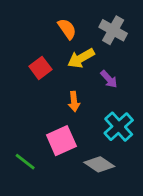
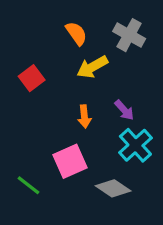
red square: (40, 68) -> (32, 78), moved
purple arrow: (109, 79) -> (124, 110), moved

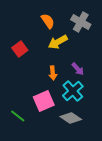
cyan cross: (135, 145) -> (73, 91), moved

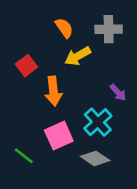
gray cross: (81, 22) -> (109, 29), turned -30
purple arrow: (78, 69) -> (118, 92), moved
orange arrow: (53, 73) -> (53, 91), moved, size x1.5

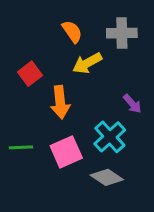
green line: (24, 156) -> (21, 147), moved, turned -40

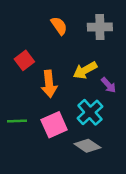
yellow arrow: (87, 63) -> (85, 70), moved

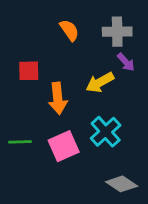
red square: (24, 60) -> (29, 71), turned 36
purple arrow: (109, 85) -> (126, 62), moved
gray diamond: (87, 146) -> (122, 184), moved

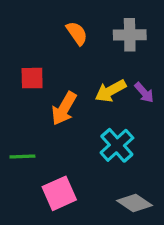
purple arrow: (126, 62) -> (144, 92), moved
orange arrow: (58, 98) -> (64, 108), turned 36
pink square: (64, 146) -> (59, 193), moved

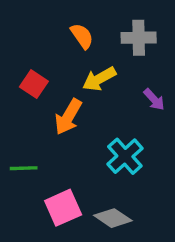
red square: (32, 78) -> (34, 84), turned 35
yellow arrow: (110, 91) -> (99, 79), moved
gray diamond: (135, 203) -> (113, 218), moved

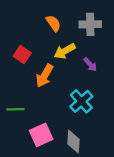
purple arrow: (154, 100) -> (90, 65), moved
gray diamond: (113, 218) -> (74, 142), turned 60

